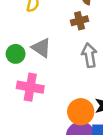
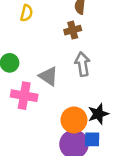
gray triangle: (41, 48) -> (48, 76), moved

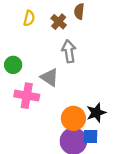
brown cross: (73, 30) -> (59, 22), moved, turned -35
gray arrow: (82, 64) -> (69, 51), moved

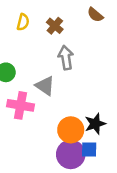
brown semicircle: (79, 11) -> (95, 15), moved, turned -56

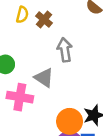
brown cross: (55, 26) -> (44, 20), moved

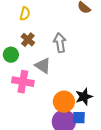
brown cross: (44, 20) -> (28, 40), moved

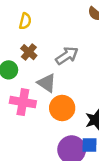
gray arrow: (60, 43) -> (67, 56), turned 66
orange circle: (64, 102) -> (62, 108), moved

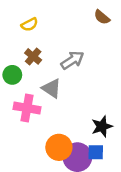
yellow semicircle: (25, 21) -> (29, 25), turned 49
orange circle: (62, 108) -> (59, 147), moved

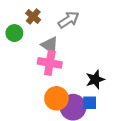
pink cross: (27, 108) -> (50, 63), moved

